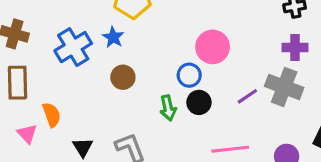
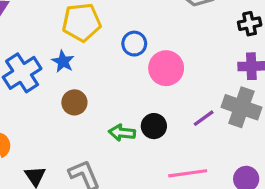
blue circle: (189, 75) -> (134, 44), moved
green arrow: (168, 108) -> (122, 133), turned 110

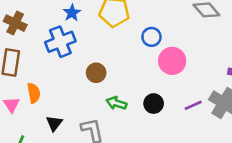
blue star: (63, 61) -> (72, 13), moved
green arrow: (122, 133) -> (116, 103), moved

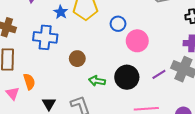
blue star: (72, 13) -> (61, 12), moved
blue cross: (60, 42) -> (45, 37), turned 35
black circle: (154, 104) -> (127, 77), size x1.5

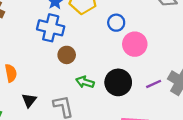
blue cross: (45, 37) -> (51, 28), moved

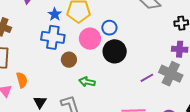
pink circle: (135, 44) -> (90, 39), moved
black circle: (118, 82) -> (115, 51), moved

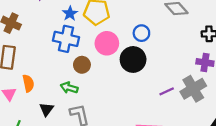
blue circle: (109, 28) -> (141, 33), moved
gray cross: (171, 74) -> (193, 89), turned 30
green arrow: (87, 82) -> (69, 88), moved

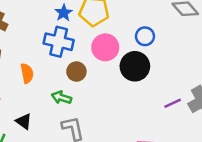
orange semicircle: (28, 83) -> (27, 73), moved
black triangle: (46, 109) -> (24, 121), moved, turned -32

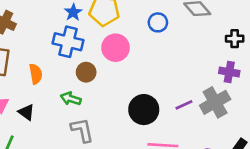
blue circle: (145, 36) -> (158, 22), moved
black circle: (135, 66) -> (144, 110), moved
black triangle: (24, 121) -> (26, 112), moved

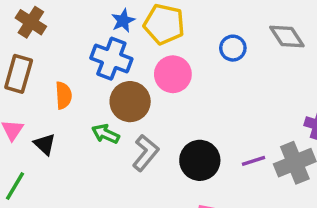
brown circle: (86, 72) -> (130, 102), size x1.5
gray L-shape: (82, 130) -> (146, 153), moved, turned 44

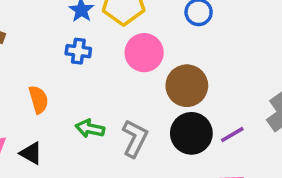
blue cross: (111, 59) -> (78, 51), size x0.6
brown circle: (130, 102) -> (187, 86), moved
purple line: (253, 161) -> (232, 135), moved

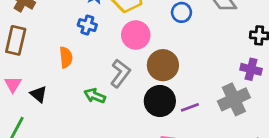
orange semicircle: (39, 100) -> (66, 57), moved
green arrow: (90, 129) -> (95, 96), moved
gray L-shape: (135, 138) -> (120, 73), moved

